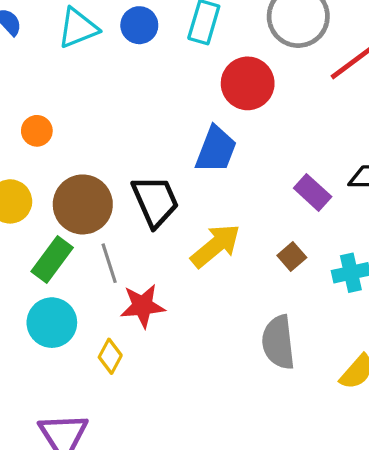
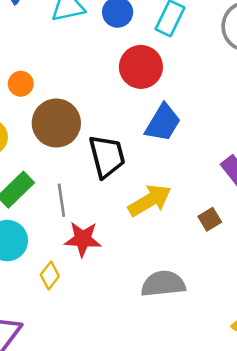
red circle: (248, 83) -> (141, 67), moved
brown circle: (83, 204) -> (56, 123), moved
gray semicircle: (278, 342) -> (163, 284), moved, turned 81

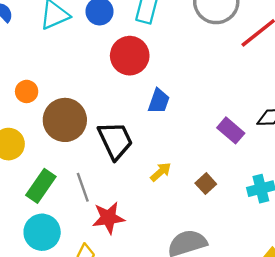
blue trapezoid: (163, 123) -> (159, 101), size x0.7
yellow arrow: (150, 200) -> (161, 172), size x0.6
brown square: (210, 219) -> (206, 184), moved

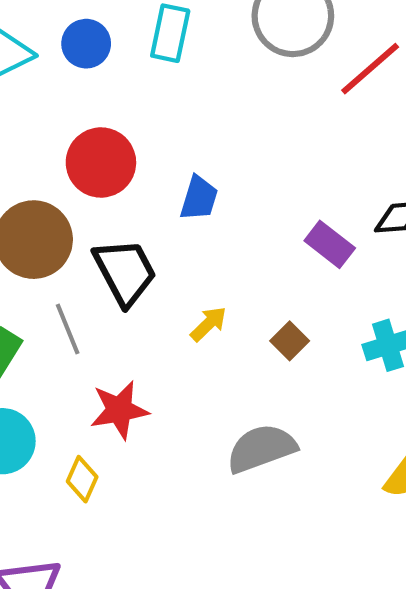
red circle: (130, 56) -> (101, 163), moved
gray line: (83, 187) -> (68, 329), moved

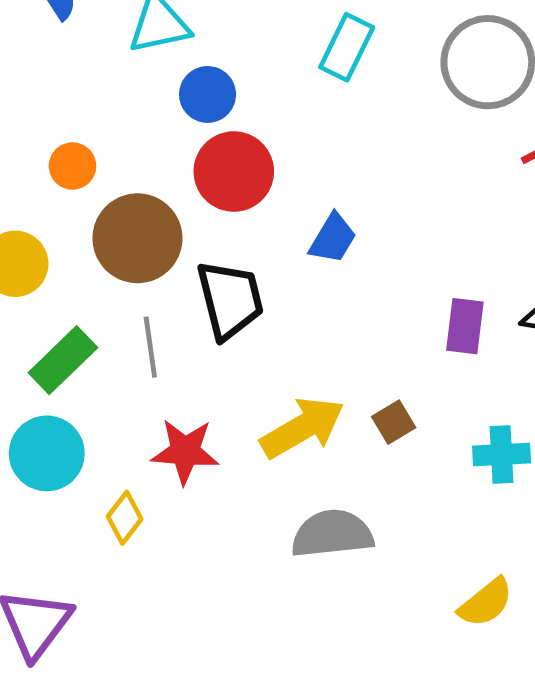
blue circle: (86, 44) -> (208, 94), moved
purple rectangle: (330, 244) -> (465, 326), turned 45
yellow arrow: (208, 324) -> (302, 428), moved, size x1.8

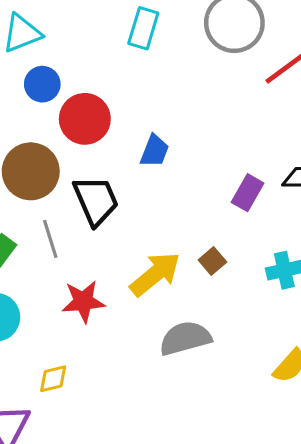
blue circle: (208, 94) -> (42, 84), moved
purple rectangle: (465, 326) -> (248, 193), turned 32
yellow diamond: (125, 518) -> (53, 379), moved, turned 48

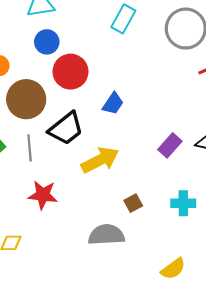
black trapezoid: (96, 201) -> (66, 129), turned 63
brown square: (212, 261) -> (133, 203), moved
yellow arrow: (155, 274) -> (100, 160), moved

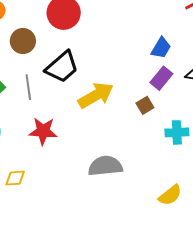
brown circle: (26, 99) -> (23, 41), size x0.7
blue trapezoid: (113, 104) -> (161, 48), moved
brown square: (133, 203) -> (145, 105), moved

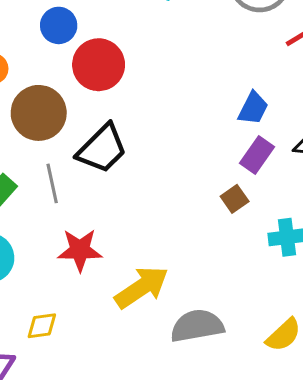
brown circle: (23, 41) -> (39, 113), size x1.4
yellow arrow: (96, 95) -> (142, 287), moved
gray semicircle: (105, 166) -> (197, 326), moved

